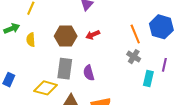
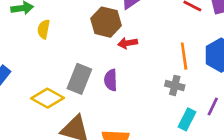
brown hexagon: (66, 36) -> (106, 22), moved
gray cross: (134, 57) -> (175, 85), turned -32
purple semicircle: (89, 73) -> (111, 80), moved

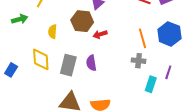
yellow semicircle: (44, 29) -> (53, 32), moved
yellow diamond: (47, 98) -> (41, 59), moved, turned 65

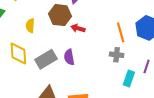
red arrow: (100, 34) -> (78, 28), turned 32
gray rectangle: (68, 65) -> (46, 59), turned 45

